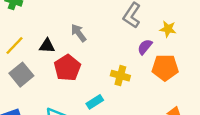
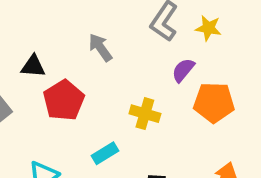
yellow star: (168, 29) -> (208, 28), moved
gray arrow: (79, 33) -> (100, 48), moved

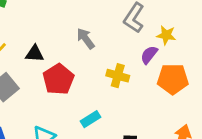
yellow star: (208, 28) -> (166, 35), moved
yellow cross: (145, 114) -> (118, 76), moved

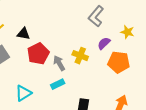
yellow star: (166, 35) -> (127, 32), moved
gray arrow: (86, 39) -> (59, 63), moved

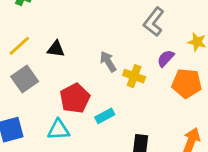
red pentagon: (38, 54) -> (75, 98), moved
gray arrow: (59, 63) -> (108, 62), moved
cyan triangle: (23, 93) -> (59, 130), turned 30

